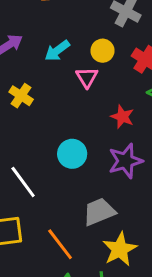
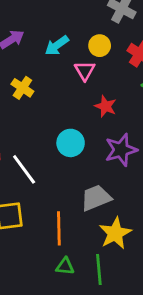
red star: (122, 117) -> (106, 106), moved
orange line: (60, 244) -> (59, 228), turned 36

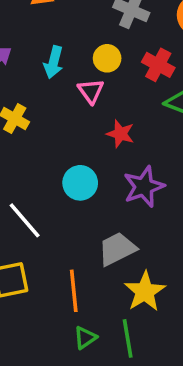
cyan arrow: (57, 45) -> (54, 62), turned -35
green triangle: (65, 266) -> (85, 338), turned -36

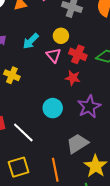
cyan arrow: (54, 62) -> (31, 41), turned 36
red cross: (158, 65) -> (78, 54), moved

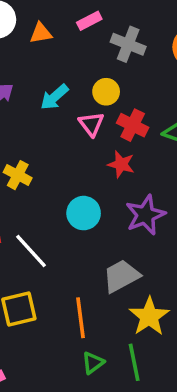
yellow cross: (12, 75) -> (18, 175), moved

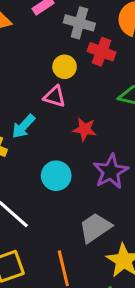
cyan arrow: (54, 97) -> (23, 126), moved
pink triangle: (91, 124) -> (55, 97), turned -30
red cross: (133, 125) -> (102, 52), moved

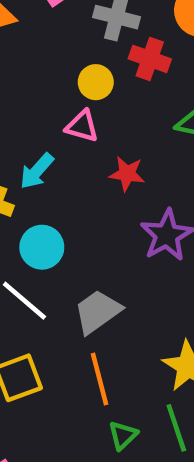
cyan circle: (56, 176) -> (42, 247), moved
gray trapezoid: (95, 228) -> (98, 312), moved

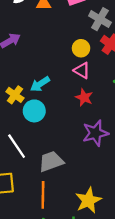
pink triangle: (82, 126) -> (82, 70), moved
cyan circle: (42, 247) -> (34, 111), moved

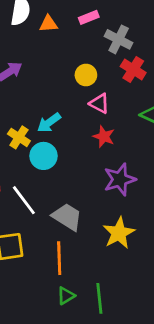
yellow circle: (81, 48) -> (86, 75), moved
gray trapezoid: (51, 161) -> (67, 217), turned 55
yellow star: (88, 200) -> (119, 233), moved

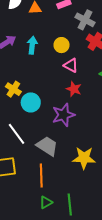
cyan arrow: (49, 123) -> (32, 45), moved, turned 132
purple star: (120, 179) -> (63, 115), moved
yellow star: (119, 233) -> (84, 158), turned 30

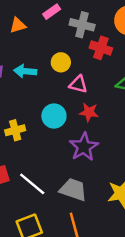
cyan arrow: (32, 45) -> (25, 71), turned -78
yellow cross: (13, 89) -> (15, 130), turned -35
cyan circle: (31, 102) -> (54, 116), moved

